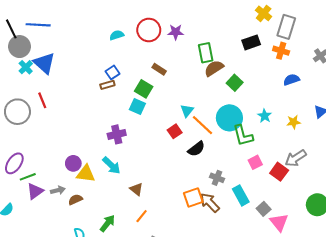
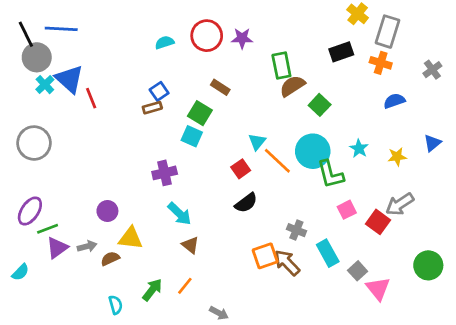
red line: (42, 100) -> (91, 98), moved
black semicircle: (196, 149) -> (246, 203), moved
cyan arrow: (112, 165) -> (179, 214), moved
yellow triangle: (86, 174) -> (131, 238), moved
orange line: (142, 216) -> (185, 286), moved

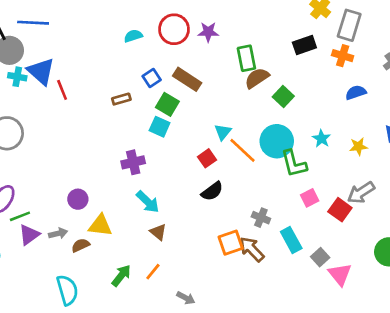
cyan cross: (45, 85) -> (17, 77), turned -36
brown rectangle: (220, 87) -> (187, 79), size x1.5
blue square: (159, 91) -> (152, 78), moved
cyan semicircle: (116, 305) -> (67, 290), moved, size x1.6

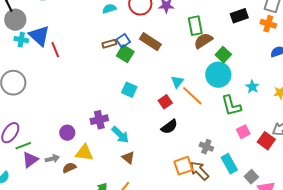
brown rectangle: (121, 99) -> (109, 44), moved
green square: (167, 104) -> (125, 54), moved
cyan square: (160, 127) -> (129, 90), moved
cyan circle: (277, 141) -> (218, 75), moved
purple cross: (133, 162) -> (99, 120), moved

